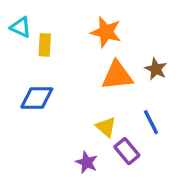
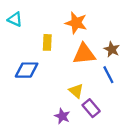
yellow rectangle: (45, 45) -> (47, 42), moved
blue line: (151, 122) -> (108, 75), moved

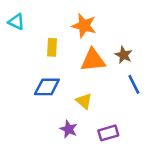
blue diamond: (27, 70) -> (47, 87), moved
blue line: (108, 75) -> (134, 84), moved
purple rectangle: (91, 108) -> (108, 133), moved, turned -66

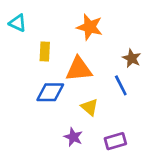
yellow rectangle: (52, 47) -> (45, 51), moved
orange triangle: (93, 60) -> (79, 69), moved
blue line: (134, 84) -> (121, 85), moved

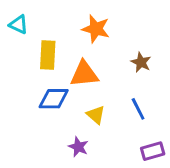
yellow rectangle: (45, 51) -> (48, 55), size x1.4
blue line: (121, 85) -> (138, 109), moved
purple rectangle: (115, 141) -> (153, 151), moved

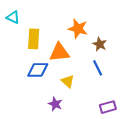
orange star: (96, 29) -> (78, 29), moved
blue line: (138, 109) -> (98, 68), moved

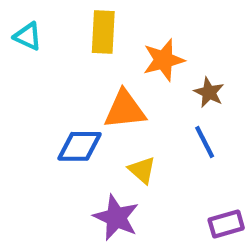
orange star: (78, 29) -> (164, 60), turned -30
yellow rectangle: (34, 39) -> (103, 32), moved
purple star: (55, 104) -> (116, 217), size x1.5

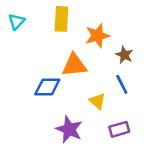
cyan triangle: (28, 36) -> (17, 22), turned 48
yellow triangle: (142, 170) -> (97, 101), moved
purple rectangle: (226, 224) -> (119, 129), moved

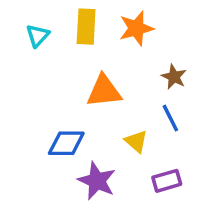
cyan triangle: (17, 22) -> (38, 36), moved
orange star: (97, 36) -> (136, 28), moved
blue diamond: (47, 87) -> (66, 143), moved

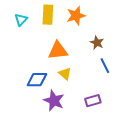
blue line: (170, 118) -> (105, 66), moved
yellow triangle: (136, 141) -> (65, 74), moved

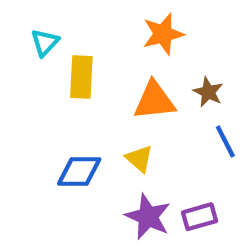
yellow rectangle: (48, 15) -> (81, 77), moved
orange triangle: (58, 51) -> (154, 101), moved
purple star: (54, 101) -> (148, 217), moved

